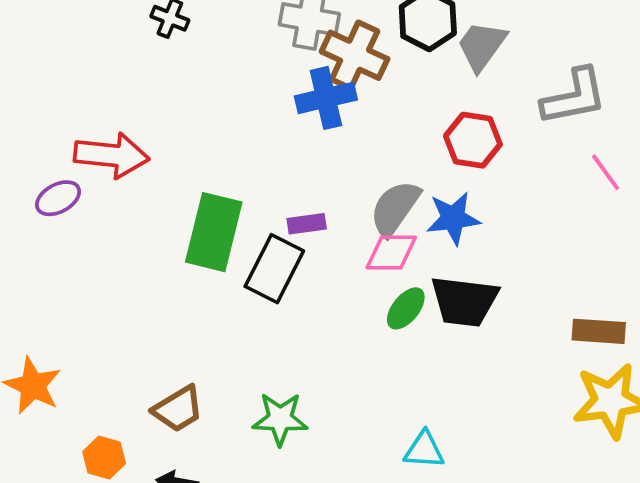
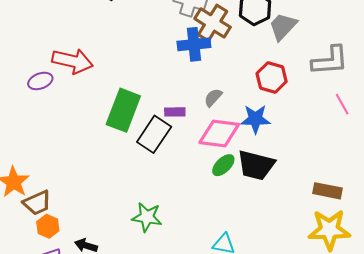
gray semicircle: (395, 208) -> (213, 98), moved, size x0.6
pink diamond: (391, 252) -> (219, 133), size x1.4
brown trapezoid: (178, 409) -> (37, 203), moved

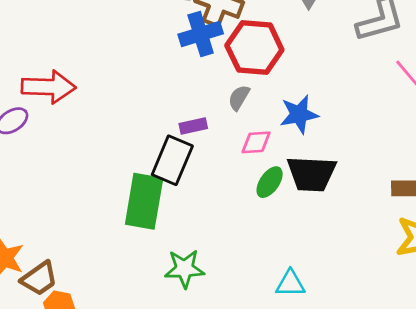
red hexagon: (272, 78) -> (254, 48), moved, size x1.4
green rectangle: (123, 110) -> (144, 201), moved
pink diamond: (219, 133) -> (256, 142), size x0.6

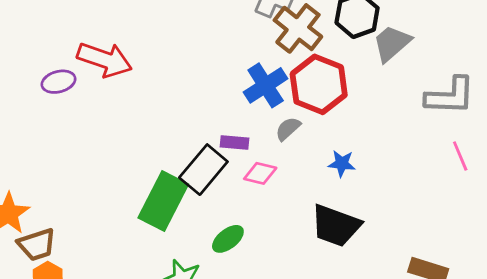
blue cross: (201, 34) -> (266, 85), moved, turned -33
blue star: (299, 114) -> (342, 163), size x0.7
pink diamond: (256, 142) -> (260, 173), moved
green ellipse: (270, 182) -> (228, 239), moved

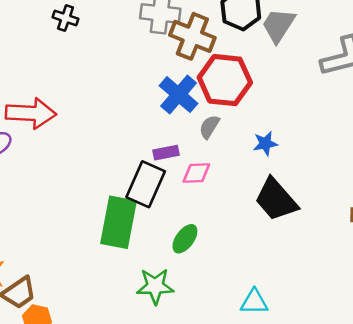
black trapezoid: (336, 226) -> (276, 199), turned 45

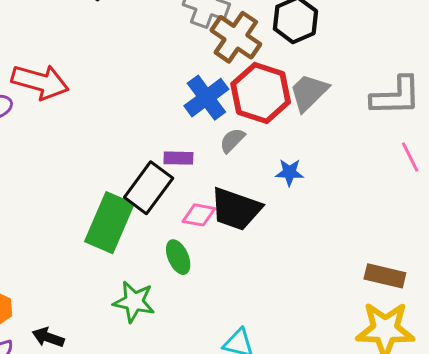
gray trapezoid: (278, 25) -> (309, 92), moved
pink diamond: (196, 173) -> (199, 215), moved
black trapezoid: (276, 199) -> (236, 209), moved, turned -42
green ellipse: (185, 239) -> (178, 257), turned -72

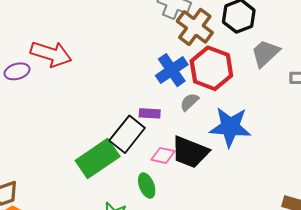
gray trapezoid: (309, 92) -> (265, 53), moved
blue star: (290, 172) -> (230, 127), size x2.0
green rectangle: (109, 223) -> (98, 159), turned 30

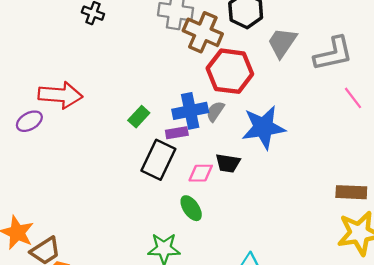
blue cross: (172, 70) -> (190, 111), moved, turned 36
black trapezoid: (190, 152) -> (228, 163), size x0.6
green rectangle: (98, 159) -> (139, 117), moved, size x0.5

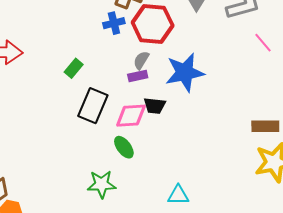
blue cross: (190, 111) -> (114, 23), moved, size x0.7
purple rectangle: (177, 133) -> (138, 76), moved
pink diamond: (201, 173) -> (131, 116), size x1.4

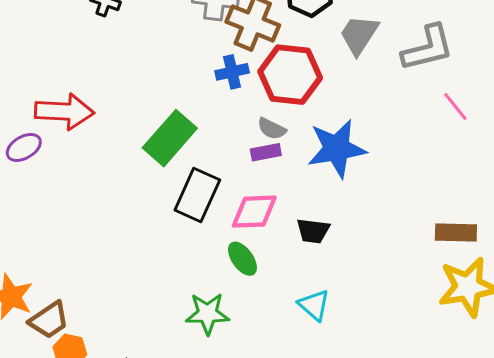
gray semicircle: (141, 60) -> (272, 129), turned -96
green rectangle: (74, 68) -> (170, 138), size x1.8
black trapezoid: (155, 106) -> (313, 231), moved
cyan triangle: (178, 195) -> (314, 305), moved, turned 40

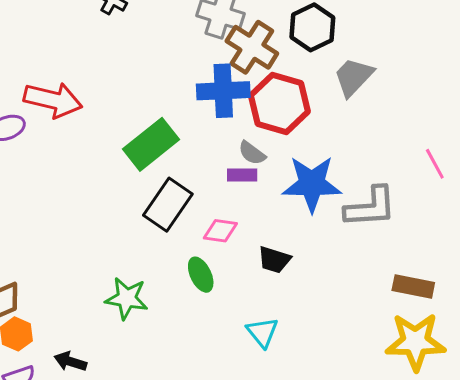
gray L-shape: (428, 48) -> (370, 207), moved
blue cross: (232, 72) -> (223, 91), size x1.6
pink diamond: (254, 212) -> (220, 231), size x0.7
green star: (207, 314) -> (127, 298), moved

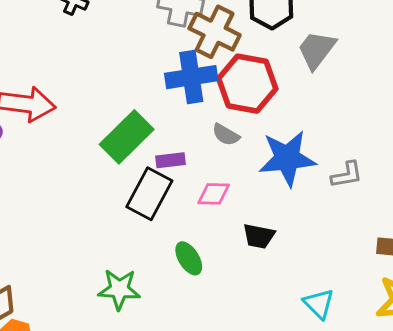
purple rectangle: (242, 175) -> (171, 160), moved
gray L-shape: (370, 207) -> (347, 175), size x0.6
pink diamond: (220, 231) -> (214, 194), moved
cyan triangle: (262, 332) -> (319, 304), moved

